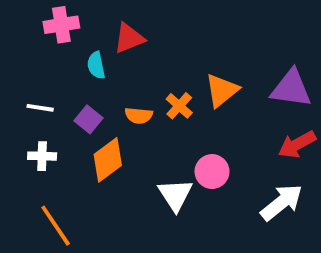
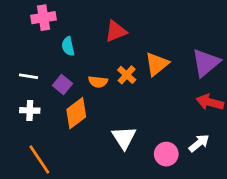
red triangle: (129, 38) -> (116, 31), moved
purple triangle: (291, 88) -> (206, 63), turned -48
red arrow: (297, 144) -> (210, 102), turned 44
pink circle: (212, 172) -> (166, 154), moved
white arrow: (282, 202) -> (199, 143), size x0.7

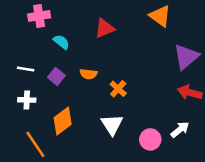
cyan semicircle: (68, 46) -> (61, 42), turned 140
orange triangle: (157, 64) -> (160, 16), moved, turned -45
orange cross: (127, 75) -> (118, 89), moved
orange diamond: (76, 113) -> (63, 121), moved

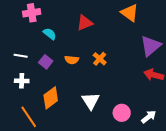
orange cross: (118, 89) -> (100, 59), moved
white arrow: (180, 130) -> (149, 117), moved

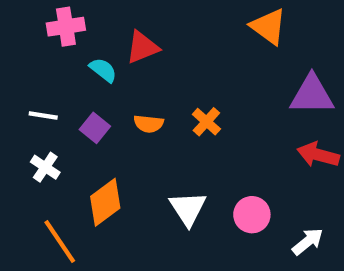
red triangle: (85, 23) -> (142, 47), moved
purple triangle: (151, 46) -> (312, 95), turned 40
white cross: (22, 81) -> (45, 167), turned 32
pink circle: (122, 113) -> (252, 215), moved

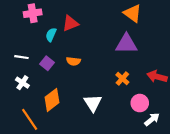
cyan semicircle: (103, 70) -> (51, 35), turned -104
purple triangle: (312, 95) -> (126, 44), moved
orange cross: (206, 122) -> (122, 79), moved
pink circle: (252, 215) -> (140, 103), moved

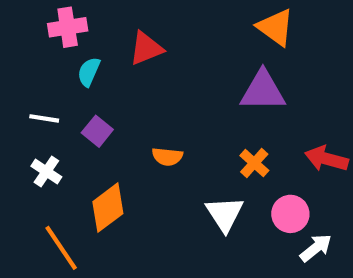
cyan semicircle: (51, 35) -> (89, 72), moved
orange semicircle: (73, 61) -> (167, 157), moved
white triangle: (93, 103) -> (225, 214), moved

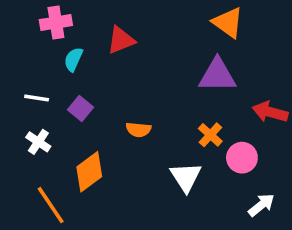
red arrow: (326, 159) -> (270, 112), moved
pink circle: (290, 214) -> (242, 158), moved

